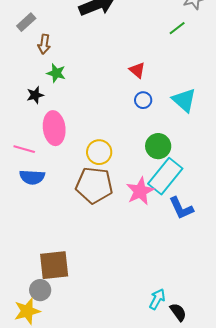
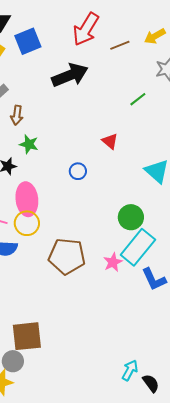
green line: (177, 28) -> (138, 99), moved
blue circle: (143, 100) -> (78, 171), moved
yellow circle: (99, 152) -> (27, 223), moved
pink star: (140, 191) -> (113, 262), size x0.7

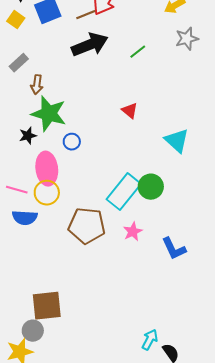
brown line: (120, 45) -> (86, 15), moved
green line: (138, 99) -> (138, 52), moved
green star: (29, 144) -> (49, 114), size x1.8
blue circle: (78, 171) -> (72, 142), moved
cyan rectangle: (138, 247) -> (124, 192), moved

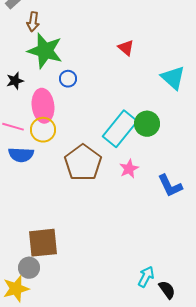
black star: (28, 136) -> (15, 81), moved
brown pentagon: (87, 226) -> (83, 163), turned 30

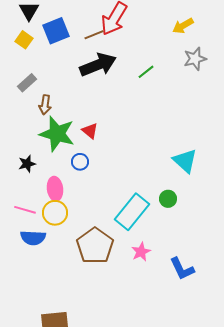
red triangle: (126, 48) -> (90, 131), moved
pink ellipse: (43, 106) -> (55, 189), size x0.7
green circle: (147, 124) -> (168, 199), moved, size x0.7

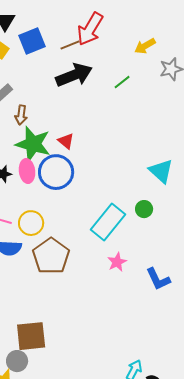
yellow arrow: (183, 26) -> (145, 46), moved
blue circle: (80, 162) -> (56, 172), size x2.0
pink ellipse: (55, 189) -> (27, 171), moved
brown pentagon: (95, 246) -> (51, 256), moved

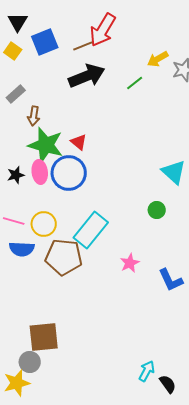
yellow arrow: (145, 46) -> (158, 59), moved
cyan rectangle: (108, 222) -> (91, 230), moved
brown pentagon: (51, 256) -> (64, 257), turned -30

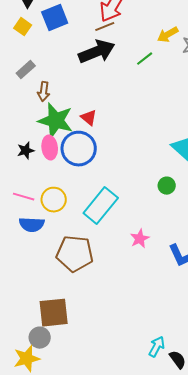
brown line: (83, 46) -> (105, 27), moved
brown pentagon: (64, 257) -> (75, 254), moved

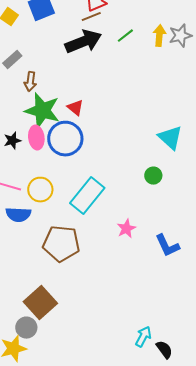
yellow arrow: (168, 35) -> (159, 36), moved, turned 125
green line: (145, 59) -> (125, 36), moved
brown square: (54, 313) -> (40, 303), turned -36

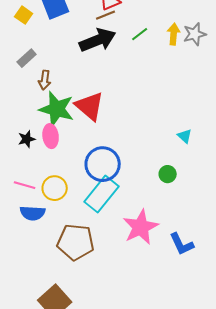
red triangle: (75, 108) -> (90, 106), size x1.8
cyan triangle: (170, 138) -> (185, 136), size x0.6
blue circle: (65, 139) -> (103, 164), moved
pink star: (126, 229) -> (141, 227), size x1.8

